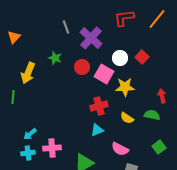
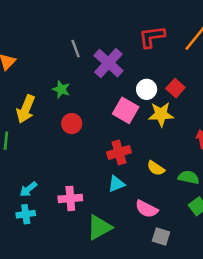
red circle: (82, 67) -> (72, 124), moved
yellow star: (125, 87) -> (161, 114), moved
green semicircle: (152, 115) -> (189, 177), moved
pink cross: (52, 148) -> (70, 198), moved

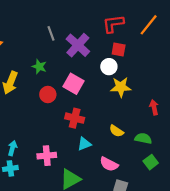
red square: (175, 88) -> (119, 49), moved, turned -32
pink square: (126, 110) -> (74, 84), moved
red cross: (119, 152) -> (75, 118), moved, turned 30
cyan arrow: (28, 189) -> (12, 148), turned 144

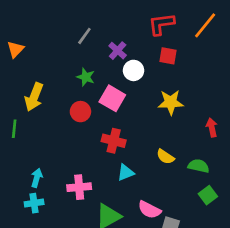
gray line: (51, 33) -> (84, 36), turned 56
purple cross: (78, 45) -> (118, 51), size x0.6
green star: (39, 67) -> (86, 77), moved
white circle: (109, 67) -> (134, 70), moved
pink semicircle: (109, 164) -> (149, 210), moved

